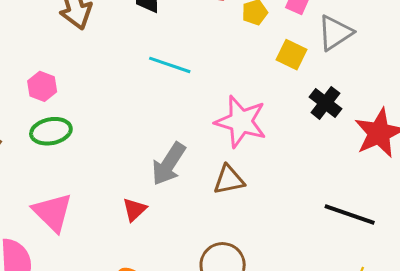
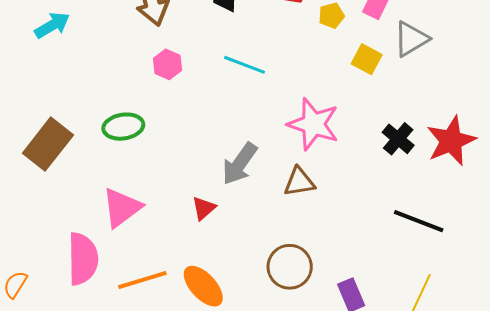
pink hexagon: (42, 86) -> (168, 64), moved
black cross: (325, 103) -> (398, 139), moved
pink triangle: (53, 212) -> (122, 208), turned 36

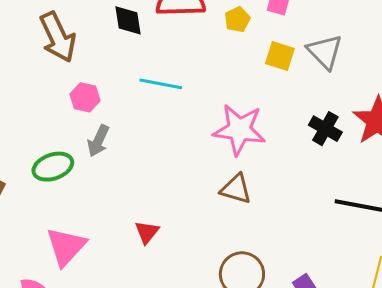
gray triangle: (411, 39) -> (325, 52), moved, turned -33
gray arrow: (240, 164) -> (98, 141), moved, size x0.7
brown triangle: (299, 182) -> (236, 189), turned 36

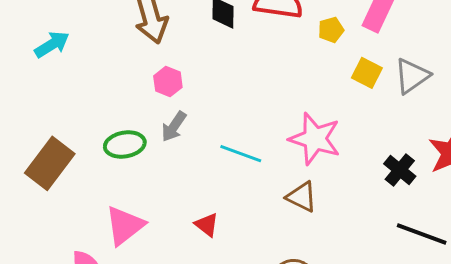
gray triangle: (325, 52) -> (412, 76), turned 30
cyan line: (161, 84) -> (241, 154), moved
black cross: (325, 129) -> (400, 170), moved
red triangle: (147, 232) -> (207, 225), turned -40

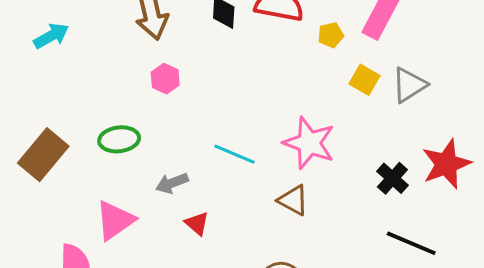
gray arrow: (174, 127) -> (172, 183), moved, turned 32

